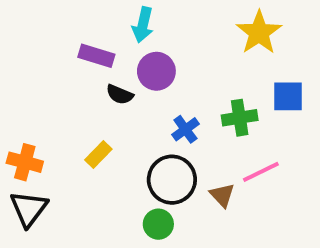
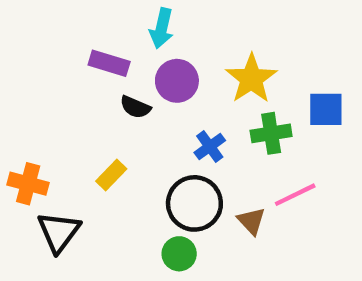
yellow star: (259, 33) -> (251, 79), moved
black triangle: (29, 209) -> (59, 232), moved

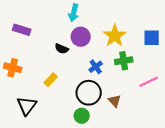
purple rectangle: (109, 63) -> (22, 30), moved
blue square: (326, 109) -> (152, 38), moved
orange cross: (28, 184) -> (13, 68), moved
pink line: (295, 195) -> (149, 82), moved

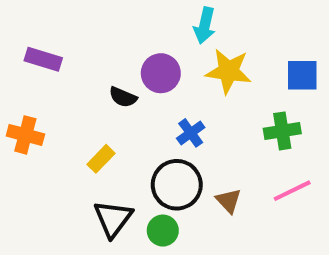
cyan arrow: (74, 13) -> (205, 25), moved
yellow star: (115, 36) -> (229, 71), turned -30
green cross: (124, 61) -> (282, 131), moved
pink line: (149, 82) -> (292, 191), moved
black triangle: (27, 106) -> (113, 219), moved

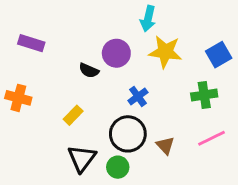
blue square: (302, 75) -> (219, 55), turned -30

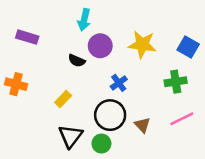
cyan arrow: (148, 19) -> (84, 20), moved
blue square: (219, 55) -> (188, 47), turned -30

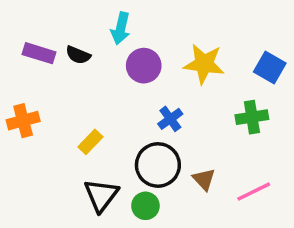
black semicircle: (77, 61) -> (78, 55), moved
orange cross: (16, 84) -> (23, 121), turned -30
pink line: (182, 119) -> (254, 192), moved

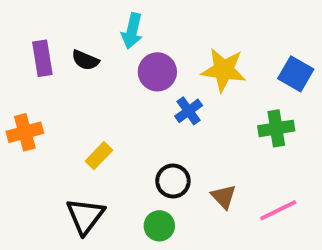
purple rectangle: (39, 53) -> (42, 58), turned 64
blue cross: (170, 119) -> (189, 111), moved
black circle: (158, 165) -> (173, 181), size x0.7
black triangle: (101, 195) -> (85, 216), moved

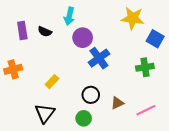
yellow star: (224, 70) -> (133, 18), moved
blue cross: (189, 111) -> (99, 58), size x1.5
brown triangle: (224, 197) -> (117, 103), turned 48

